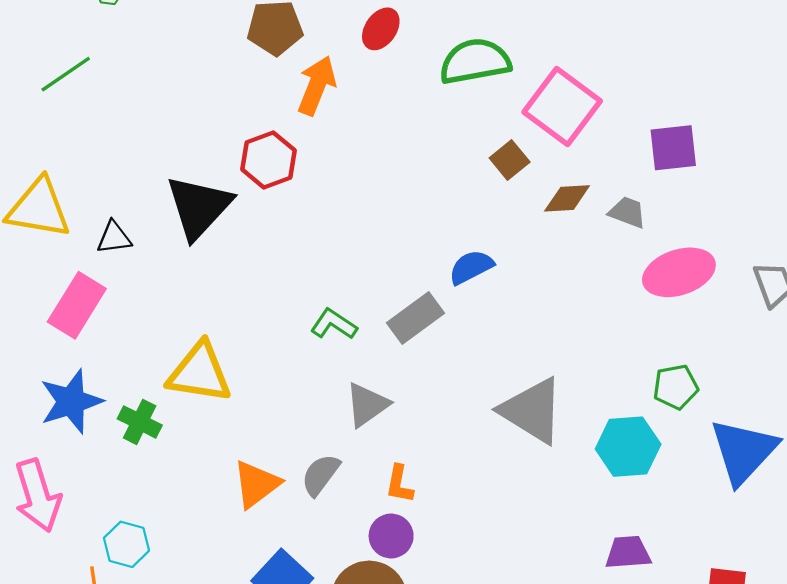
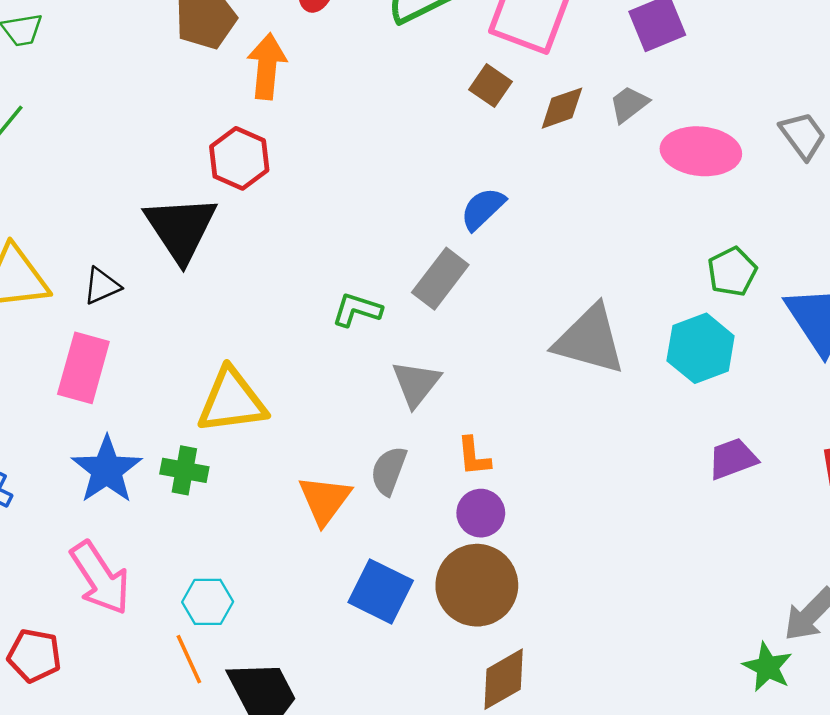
gray trapezoid: (627, 212) -> (629, 104), turned -42
pink ellipse: (679, 272) -> (701, 151), turned 40

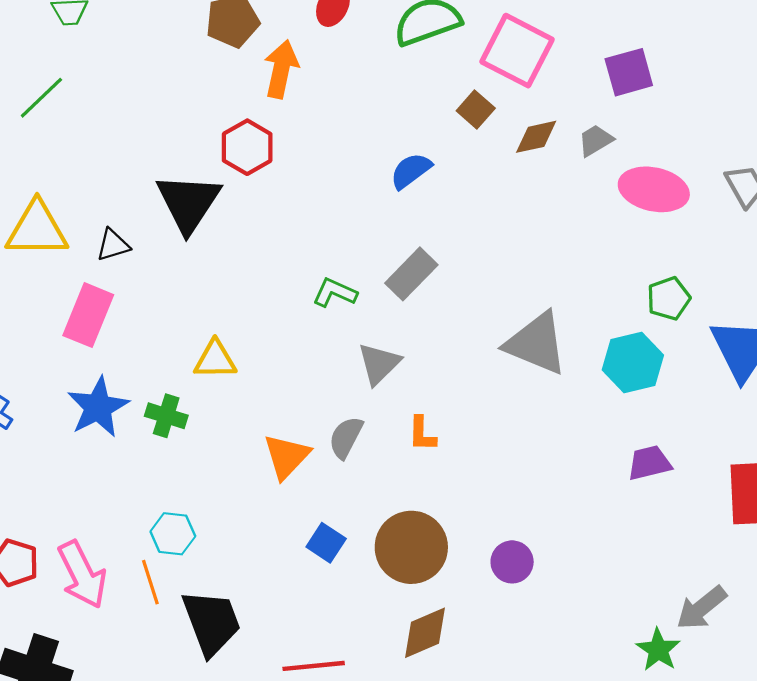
blue semicircle: (483, 209) -> (411, 171), moved
yellow triangle: (232, 401) -> (215, 360), size x0.7
purple circle: (481, 513) -> (512, 562), moved
pink arrow: (100, 578) -> (82, 575), moved
blue square: (381, 591) -> (326, 543), size x0.7

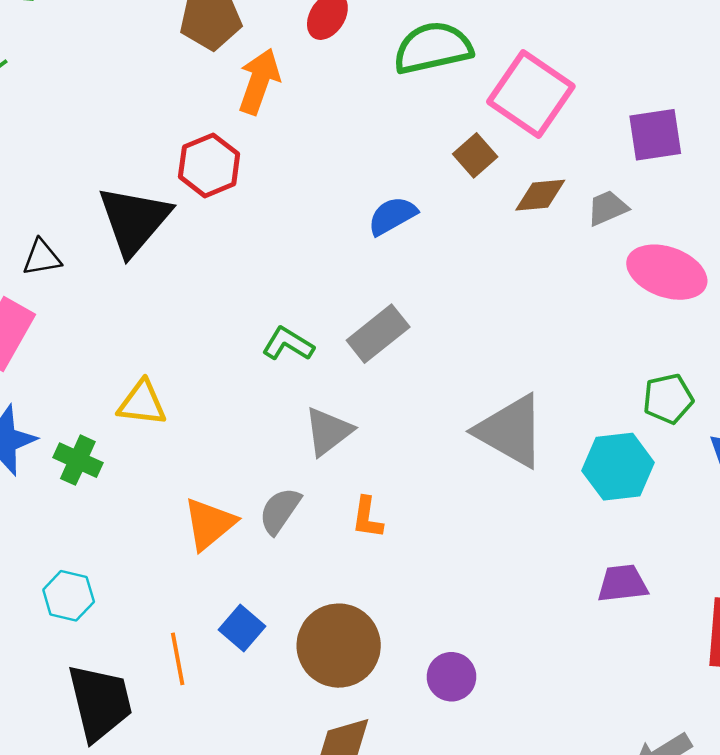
orange line: (150, 582) -> (178, 659), moved

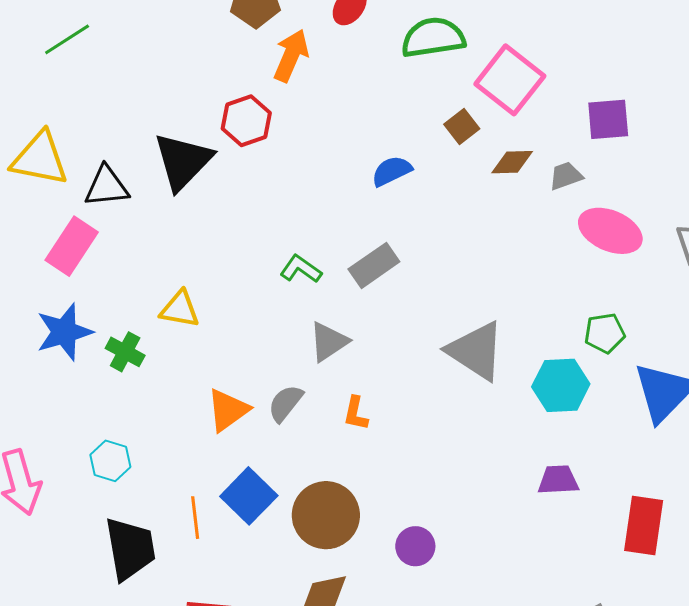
black triangle: (42, 258) -> (106, 187), size x1.4
blue square: (242, 628) -> (249, 496), size x1.5

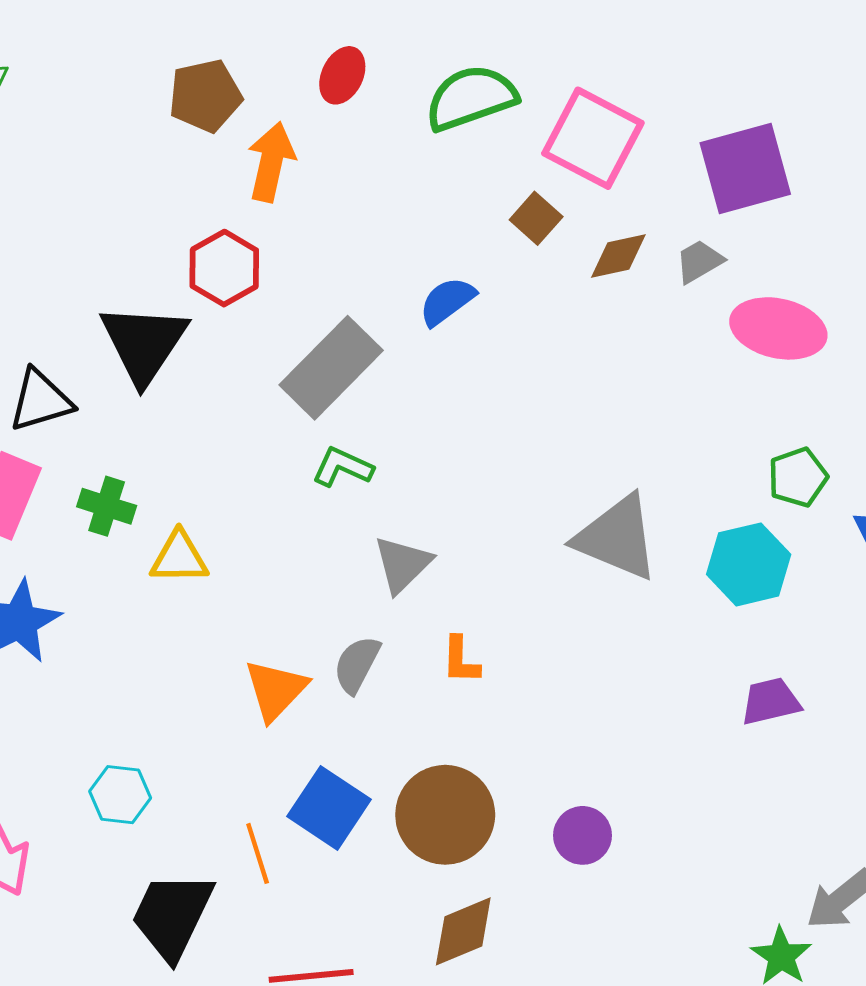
purple square: (608, 119) -> (745, 168), size x1.4
gray rectangle: (374, 265) -> (331, 368), moved, size x1.4
green cross: (125, 352) -> (107, 506), moved
black trapezoid: (130, 549) -> (172, 916), turned -134

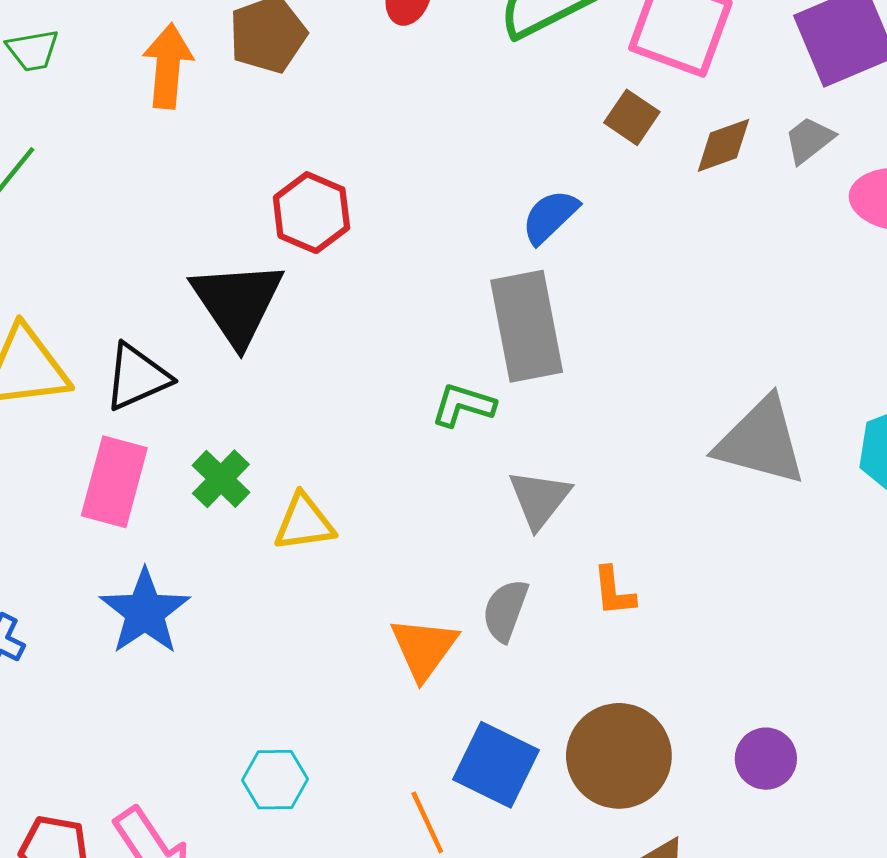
orange arrow: (271, 162) -> (168, 66), moved
gray rectangle: (331, 368) -> (527, 326), moved, turned -48
green cross: (107, 506) -> (221, 479), turned 34

